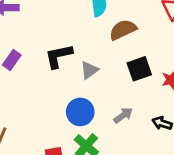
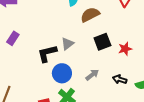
black L-shape: (59, 56) -> (47, 53), moved

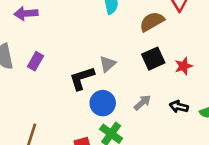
brown semicircle: (90, 15) -> (152, 22), moved

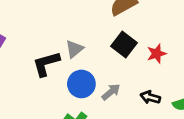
black square: (153, 59) -> (124, 45), turned -30
blue circle: (103, 103) -> (81, 84), moved

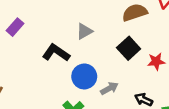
gray triangle: (74, 49) -> (84, 31), moved
black L-shape: (46, 64) -> (56, 53), turned 40

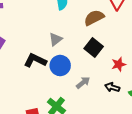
red star: (156, 62) -> (119, 64), moved
blue circle: (84, 76) -> (60, 66), moved

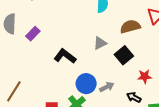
gray triangle: (56, 39) -> (100, 43), moved
blue circle: (60, 66) -> (86, 84), moved

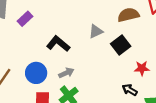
blue circle: (86, 84) -> (36, 73), moved
gray arrow: (107, 87) -> (66, 73), moved

